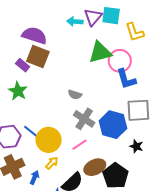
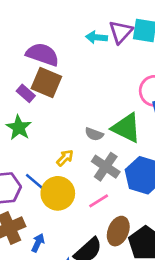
green triangle: (100, 52) -> (126, 128), moved, turned 40
yellow arrow: (52, 163) -> (65, 158), moved
brown ellipse: (95, 167) -> (118, 231), turned -45

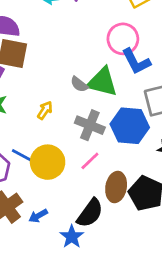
gray semicircle: (94, 134) -> (79, 84), moved, turned 30
yellow arrow: (65, 158) -> (45, 110), moved
blue arrow: (38, 243) -> (38, 216), turned -132

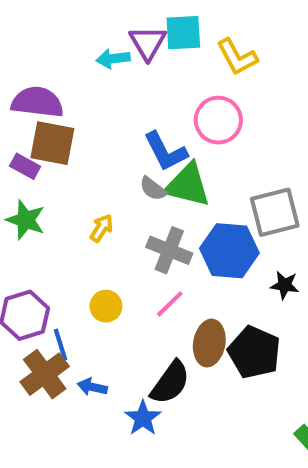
blue L-shape: (136, 62) -> (165, 151), moved
blue line: (22, 155) -> (61, 345), moved, turned 45
yellow circle: (48, 162) -> (106, 306), size x0.6
blue arrow: (38, 216) -> (92, 387), turned 42

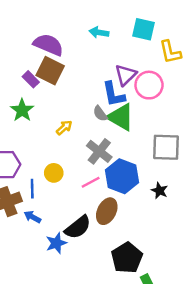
purple triangle: (148, 43) -> (126, 75), moved
blue hexagon: (229, 251) -> (122, 176), moved
blue line: (61, 345) -> (32, 189), moved
black pentagon: (254, 352) -> (127, 258), moved

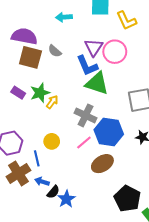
purple rectangle: (31, 79) -> (18, 93), moved
green star: (22, 110) -> (40, 93), moved, turned 30
gray semicircle: (100, 114) -> (55, 51), moved
brown ellipse: (107, 211) -> (102, 164), turned 45
black semicircle: (78, 227) -> (53, 192), moved, size x0.6

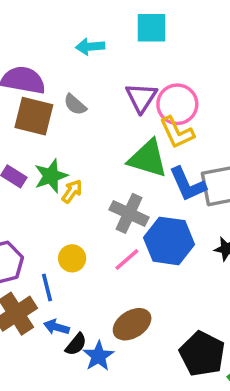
yellow L-shape: (126, 21) -> (177, 133), moved
blue L-shape: (87, 66) -> (188, 184), moved
brown ellipse: (102, 164) -> (132, 324), moved

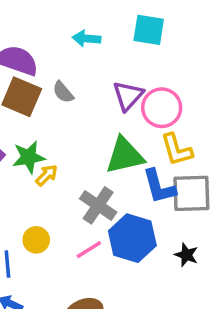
yellow L-shape: (177, 133) -> (177, 150), moved
green triangle: (148, 159) -> (125, 155), turned -39

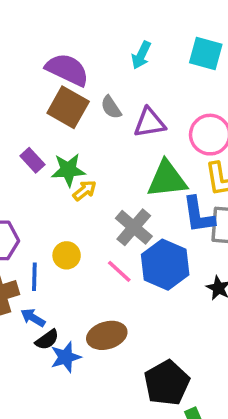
cyan arrow: (87, 39) -> (141, 55), turned -76
purple triangle: (128, 96) -> (150, 123), moved, turned 32
pink line: (89, 250) -> (119, 271), turned 68

